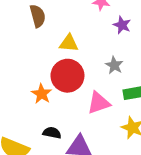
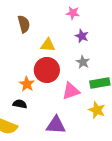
purple star: (122, 25) -> (82, 36), moved
black semicircle: (52, 133) -> (20, 104), moved

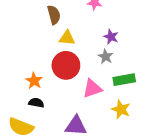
brown semicircle: (24, 24) -> (54, 15), moved
purple star: (82, 36) -> (111, 37), moved
orange star: (27, 84) -> (34, 81), moved

